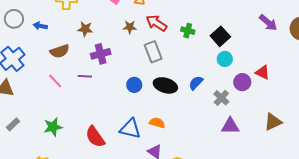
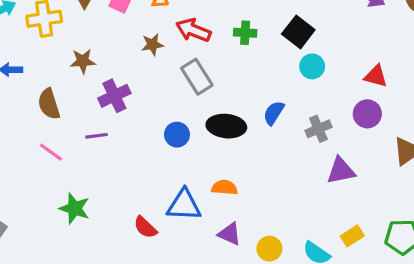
brown semicircle: (60, 51) -> (49, 104), turned 102
purple circle: (242, 82) -> (367, 114), moved
gray cross: (221, 98) -> (318, 129), turned 35
green star: (53, 127) -> (75, 208), moved, turned -30
red semicircle: (95, 137) -> (145, 227), moved, size x0.7

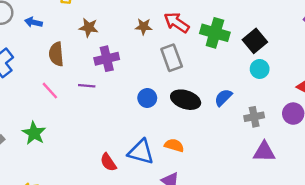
green cross: (245, 33) -> (215, 33), size x1.6
green star: (75, 208) -> (34, 133), moved

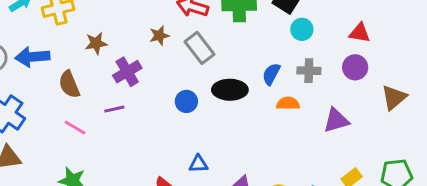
blue arrow: (33, 22) -> (32, 57), size x1.6
brown star: (144, 27) -> (159, 36), moved
gray cross: (254, 117) -> (309, 71), moved, turned 30
orange semicircle: (174, 145) -> (288, 103), moved
blue triangle: (141, 152) -> (198, 164), size x0.6

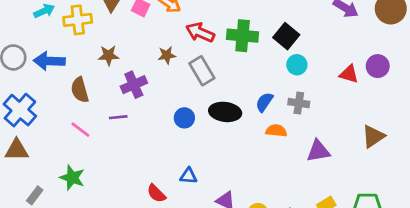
purple circle: (355, 67) -> (378, 66), moved

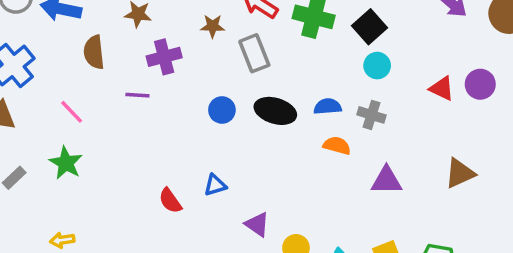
blue semicircle: (264, 102) -> (328, 106), turned 42
pink line: (80, 130) -> (72, 112), moved
blue triangle: (189, 176) -> (215, 185), turned -30

